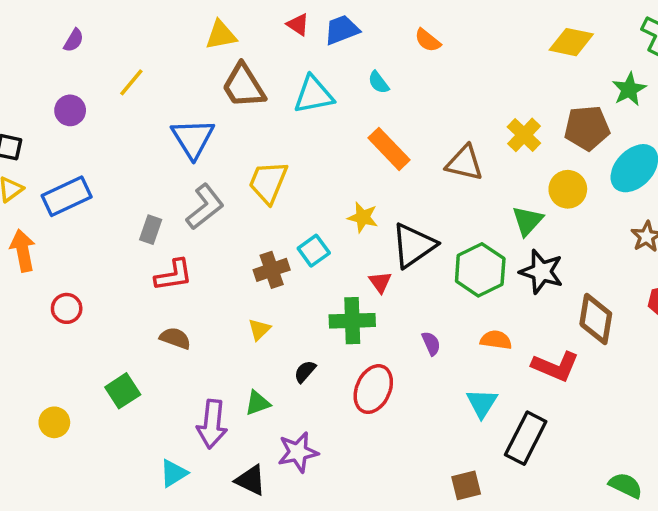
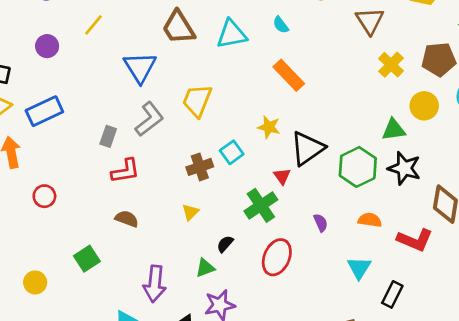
brown triangle: (464, 163) -> (370, 21), moved, turned 44
green triangle: (527, 221) -> (394, 130), turned 40
green cross: (352, 321) -> (261, 205), turned -32
green triangle: (258, 403) -> (205, 268), moved
black rectangle: (526, 438) -> (392, 294), size x0.7

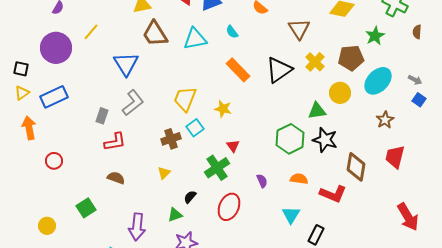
purple circle: (47, 46) -> (56, 48), size x1.8
yellow trapezoid: (197, 101) -> (185, 99), moved
black triangle: (307, 148) -> (279, 70), moved

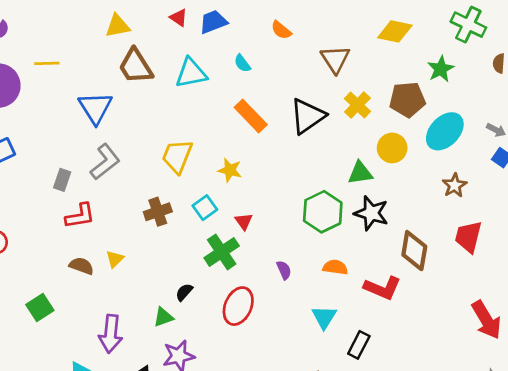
yellow line: (91, 32) -> (47, 63), turned 48
cyan square: (195, 128) -> (205, 208), moved
yellow triangle: (164, 173) -> (115, 259), moved

